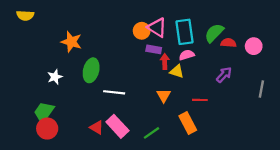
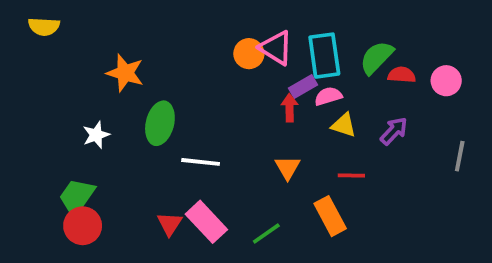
purple rectangle: (154, 49) -> (303, 87), moved, turned -40
yellow triangle: (177, 71) -> (344, 125), moved
red triangle: (97, 127) -> (170, 224), turned 32

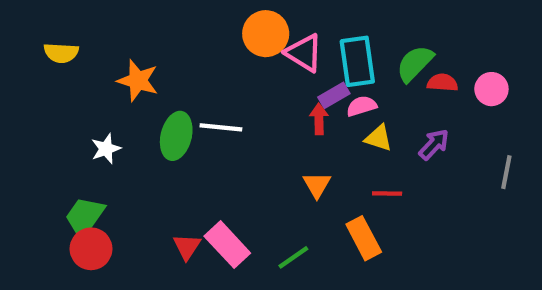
yellow semicircle: (44, 27) -> (61, 53), moved
orange circle: (249, 54) -> (266, 34), moved, size x1.4
white line: (201, 162) -> (221, 127), moved

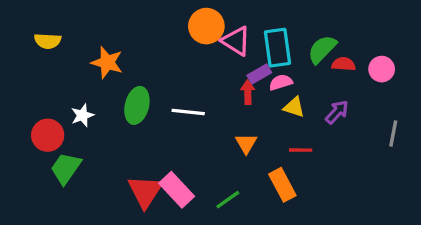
white line: (221, 127) -> (188, 112), moved
red triangle: (187, 247) -> (145, 191), size x1.6
red circle: (91, 249) -> (48, 135), moved

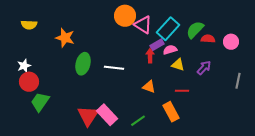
cyan rectangle: (277, 48) -> (168, 29), turned 50
white star: (82, 115) -> (24, 66), moved
orange triangle: (246, 143) -> (149, 87), turned -40

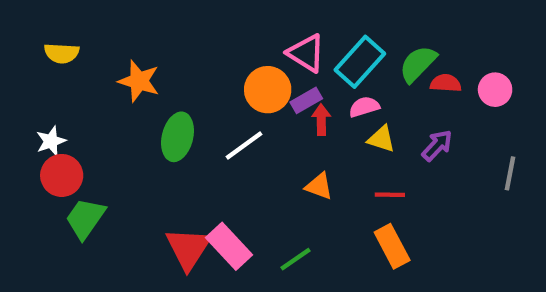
orange circle: (125, 16) -> (268, 90), moved
purple rectangle: (157, 45) -> (306, 100), moved
white line: (114, 68) -> (244, 145), turned -42
orange rectangle: (171, 112) -> (392, 246), moved

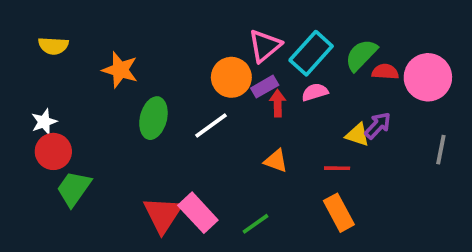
pink triangle: (306, 53) -> (265, 46), turned 48
pink circle: (495, 90) -> (428, 77), size x1.6
yellow triangle: (381, 139) -> (357, 135), moved

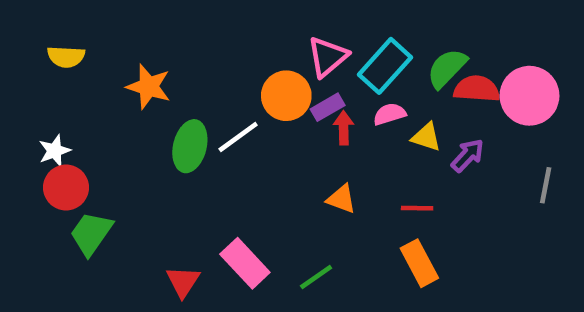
red semicircle: (385, 72) -> (477, 89), size x1.4
white line: (211, 125) -> (238, 137), moved
yellow triangle: (357, 135) -> (426, 137), moved
red triangle: (163, 215) -> (183, 282), moved, size x0.7

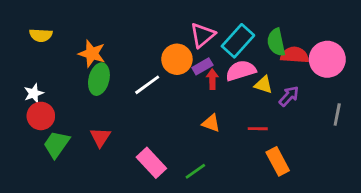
green semicircle: (447, 68) -> (276, 42), turned -56
pink semicircle: (390, 114) -> (241, 71), size x1.5
green ellipse: (190, 146) -> (99, 79), moved
orange rectangle: (419, 263) -> (278, 161), moved
red triangle: (183, 282) -> (100, 137), moved

